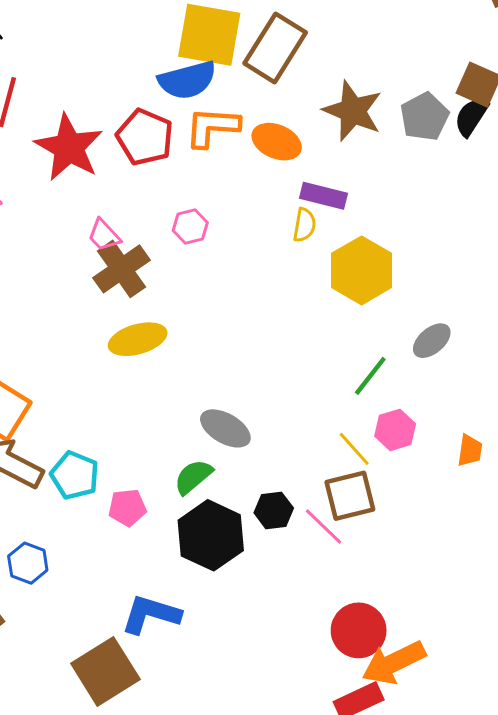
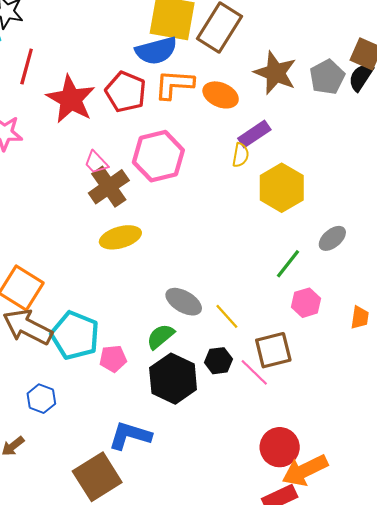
purple rectangle: (323, 196) -> (254, 134), turned -48
pink hexagon: (190, 227) -> (158, 156), size x2.0
yellow line: (354, 449) -> (227, 316), moved
cyan pentagon: (75, 475) -> (75, 335), size x1.4

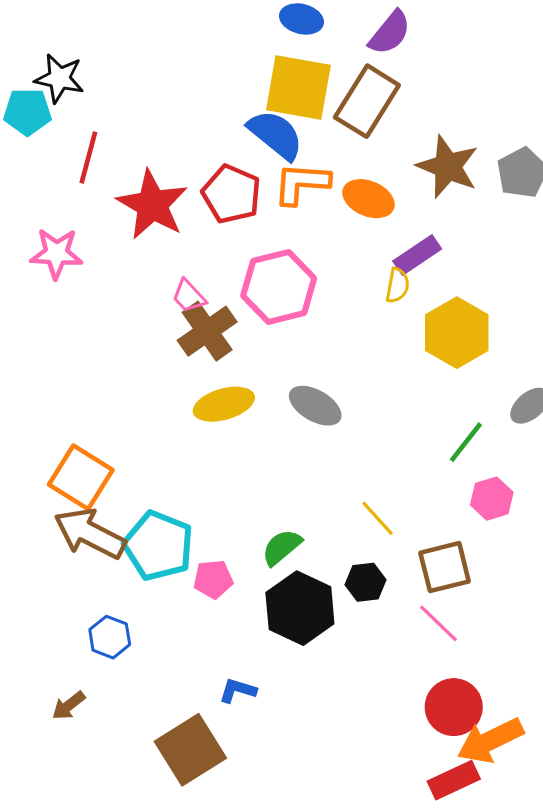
blue semicircle: (156, 51) -> (276, 135), turned -126
gray ellipse: (184, 302) -> (315, 406), moved
pink line: (254, 372) -> (439, 623), moved
blue L-shape: (130, 436) -> (238, 690), size x0.6

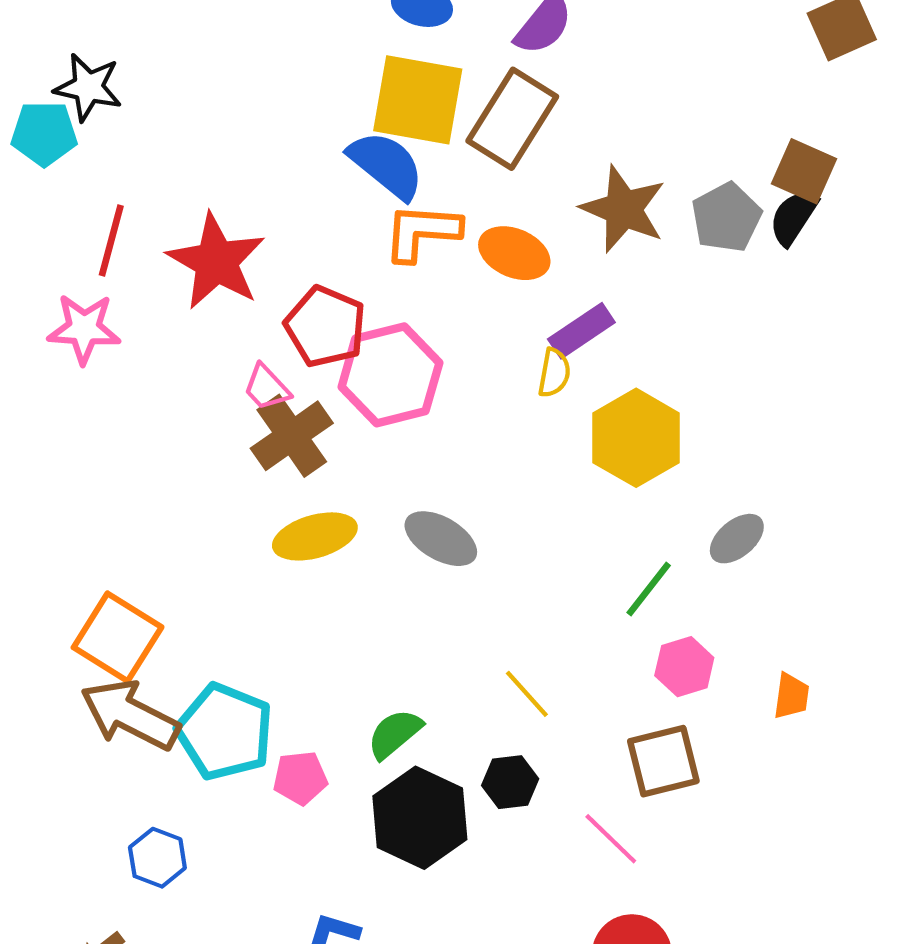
red line: (88, 158) -> (111, 241), moved
red pentagon: (231, 194) -> (325, 327), moved
brown square: (445, 567) -> (663, 761), moved

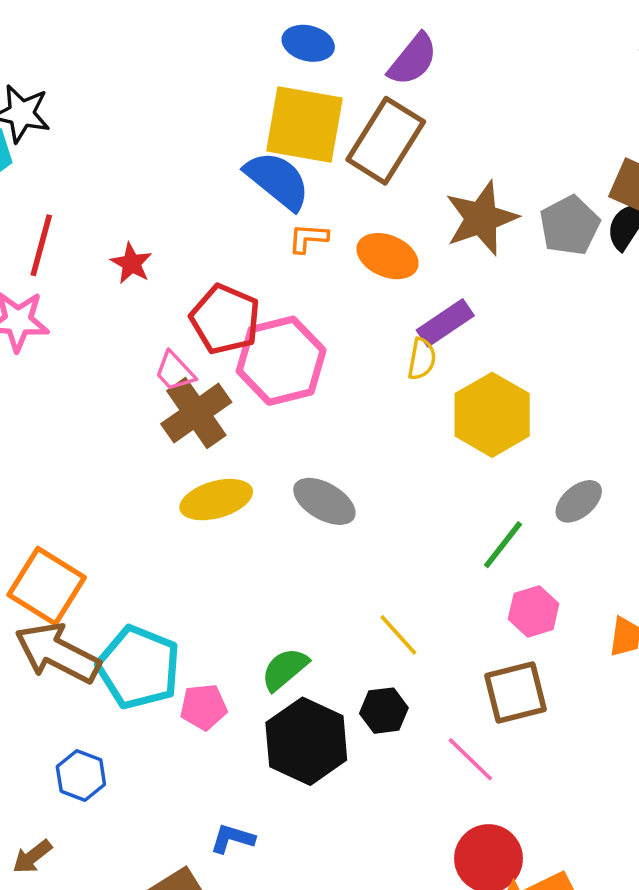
brown star: (623, 209) -> (481, 218), turned 30
orange L-shape: (422, 232) -> (308, 238), size x0.6
red star: (216, 261) -> (131, 263), size x0.5

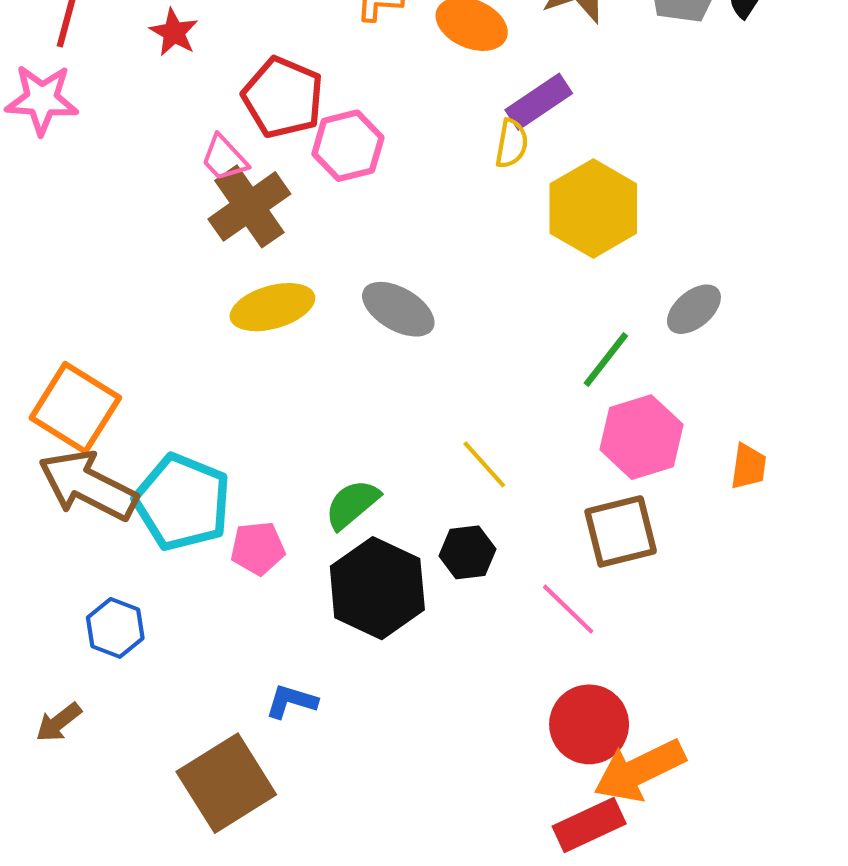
pink hexagon: (281, 361) -> (348, 146), size x0.7
pink hexagon: (534, 611) -> (642, 437), size x1.4

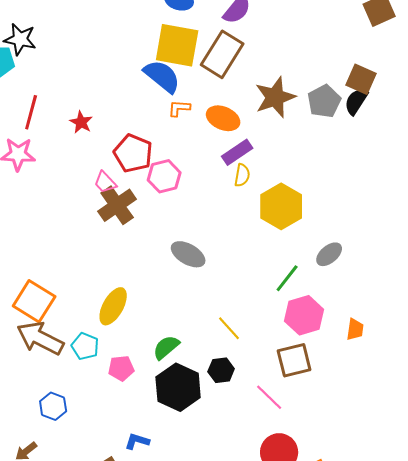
purple rectangle: (539, 102) -> (237, 152), moved
yellow ellipse: (272, 307) -> (113, 306), moved, turned -45
cyan pentagon: (182, 502) -> (85, 346), size x0.6

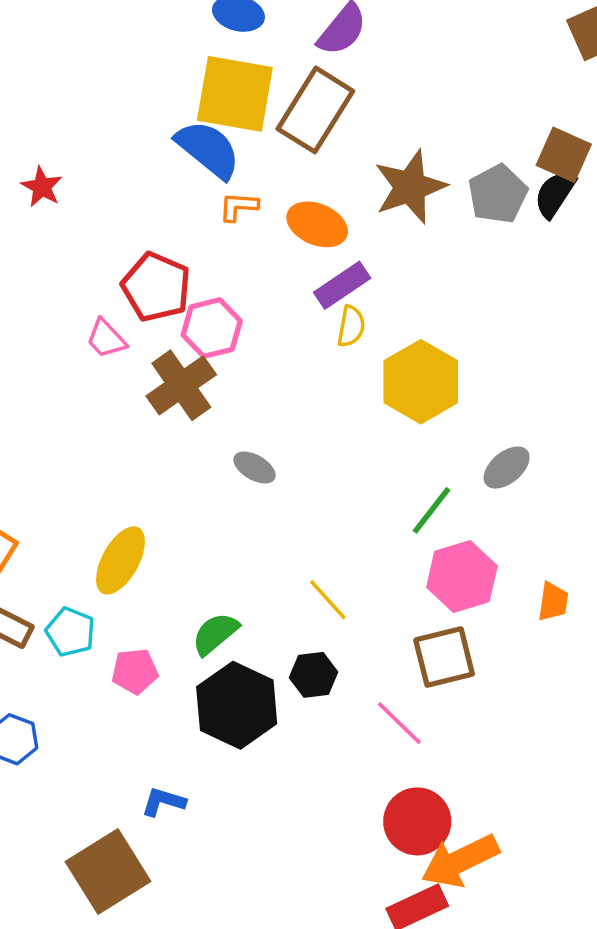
red star: (81, 122) -> (42, 187), moved
brown cross: (117, 205) -> (181, 385), moved
gray ellipse: (188, 254) -> (255, 468), size x0.7

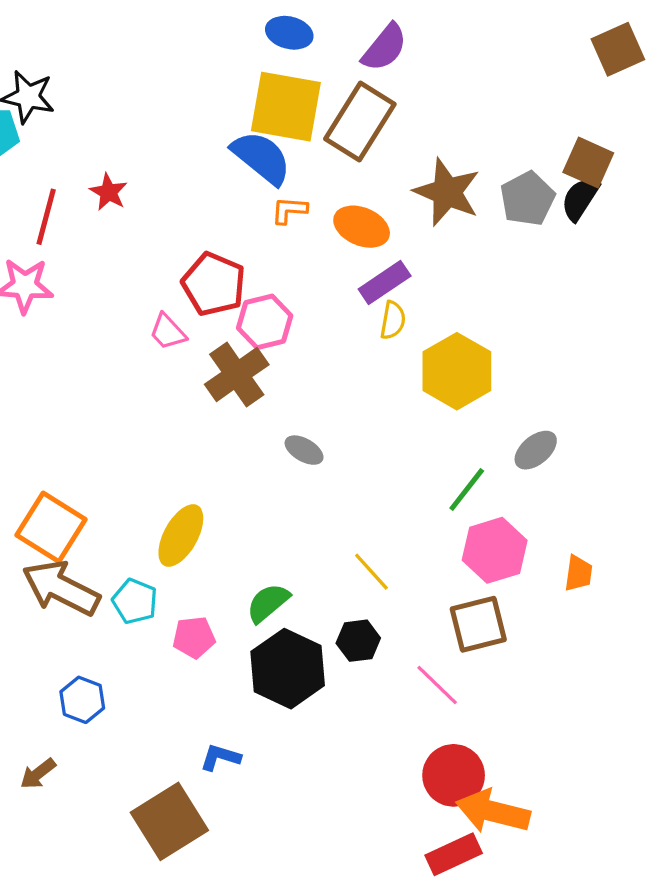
brown star: (410, 187) -> (447, 192), turned -30
orange arrow: (460, 861) -> (493, 812), turned 40

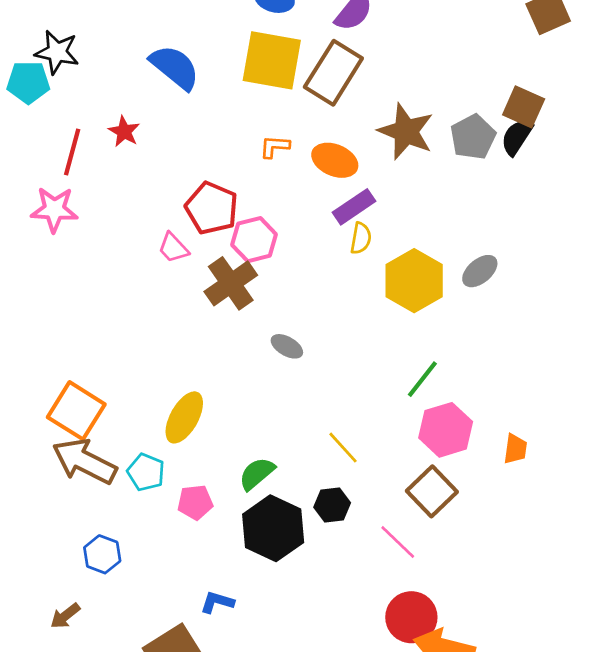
blue semicircle: (261, 158) -> (175, 67), moved
gray ellipse: (536, 450) -> (480, 271), moved
brown square: (478, 624) -> (432, 491), turned -30

